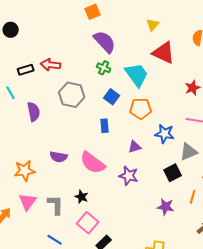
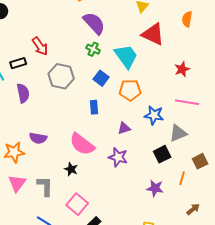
red arrow: (51, 65) -> (40, 46), turned -132
black rectangle: (26, 70) -> (18, 63), moved
purple semicircle: (59, 157) -> (38, 138), moved
black star: (82, 197) -> (71, 169), moved

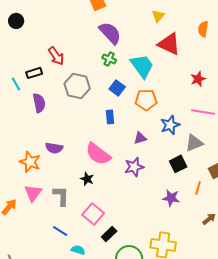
blue star: (154, 115) -> (170, 125), turned -30
orange star: (14, 152) -> (30, 162), turned 30
purple star: (118, 157) -> (134, 167), turned -30

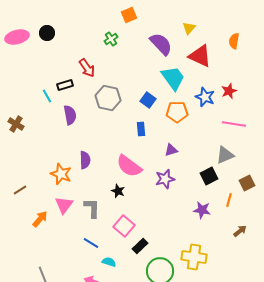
purple semicircle: (110, 33) -> (161, 44), moved
green cross: (109, 59) -> (111, 39), moved, turned 32
blue star: (170, 125) -> (205, 97), moved, turned -30
purple semicircle: (54, 148) -> (85, 160), turned -102

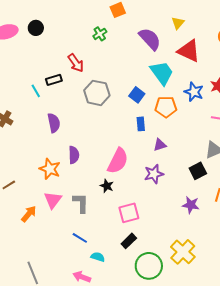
purple semicircle: (70, 115) -> (54, 123), moved
blue rectangle: (141, 129) -> (141, 124), moved
pink semicircle: (129, 166) -> (118, 161), turned -100
pink square: (124, 226) -> (129, 213), moved, turned 35
yellow cross: (194, 257) -> (183, 252), turned 35

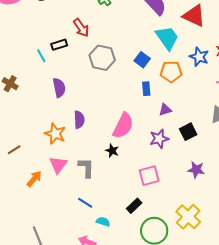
black square: (198, 171) -> (188, 132), moved
pink square: (129, 213) -> (149, 176), moved

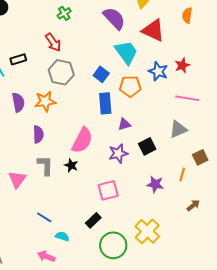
red arrow: (81, 28) -> (53, 42), moved
blue rectangle: (146, 89) -> (105, 103), size x1.5
orange star: (55, 134) -> (45, 101), moved, turned -30
gray L-shape: (86, 168) -> (45, 165), moved

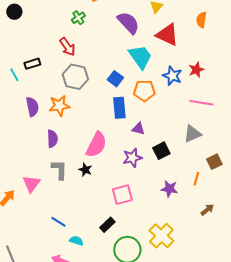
purple triangle: (124, 124) -> (138, 129), turned 32

